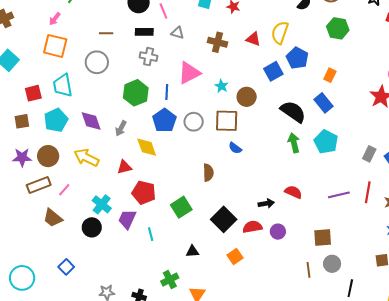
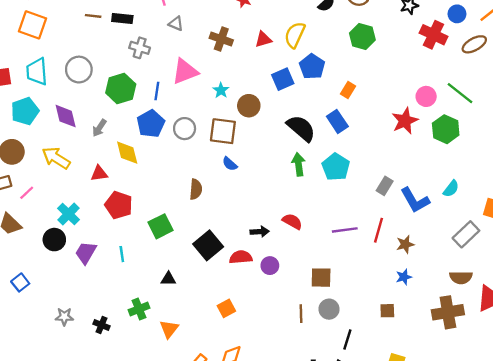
black rectangle: (144, 32) -> (122, 19), moved
red triangle: (253, 39) -> (263, 39), turned -42
gray circle: (97, 62) -> (79, 70), moved
purple trapezoid: (127, 219) -> (86, 253), moved
orange square: (235, 257) -> (226, 308), moved

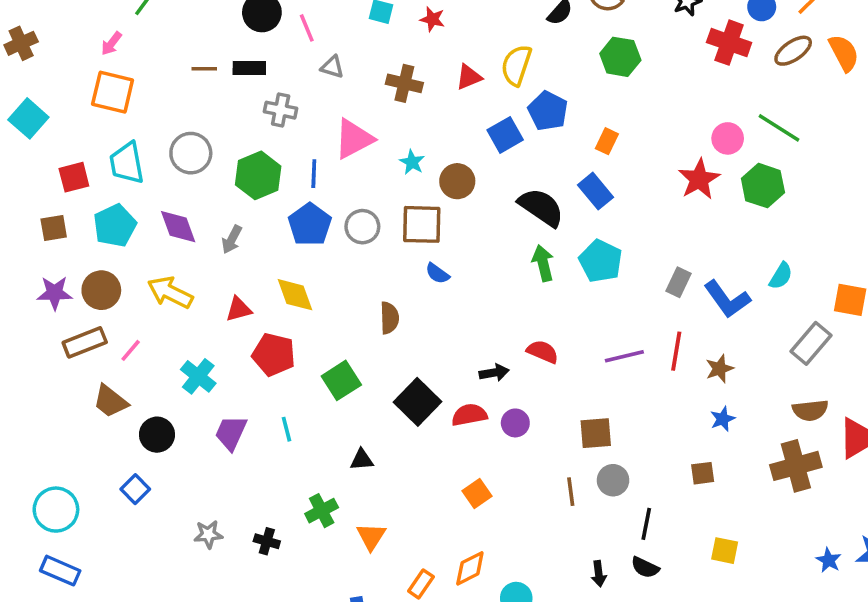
yellow diamond: (127, 153) -> (295, 295), moved
black circle: (54, 240) -> (157, 435), moved
orange square: (226, 308) -> (477, 494), moved

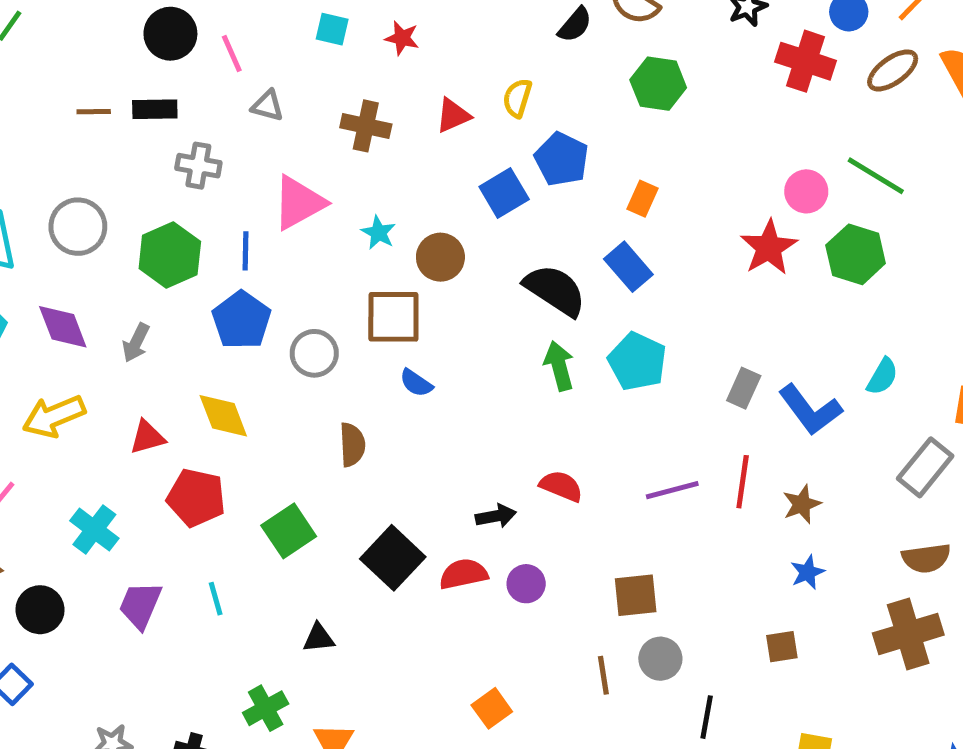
yellow semicircle: (516, 65) -> (517, 98), size x0.7
gray circle: (362, 227) -> (314, 353), moved
yellow arrow: (170, 292) -> (54, 416), turned -48
orange square: (477, 494) -> (492, 708), moved

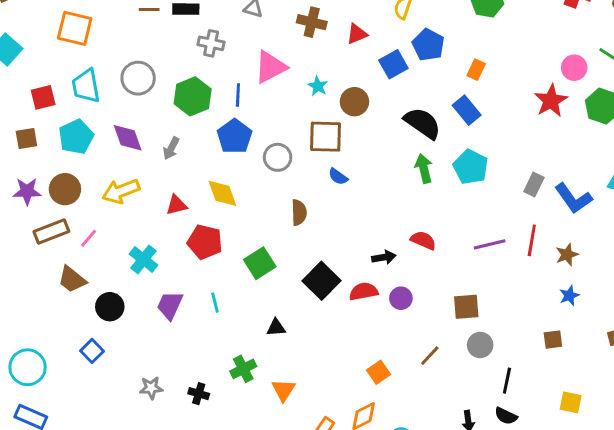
red triangle: (453, 116) -> (357, 34), moved
brown line: (603, 675) -> (430, 356), moved, turned 50

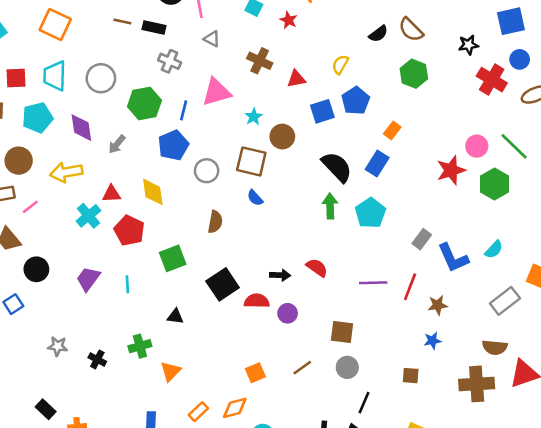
blue rectangle: (467, 110) -> (377, 164), turned 60
cyan cross: (143, 259) -> (88, 216), moved

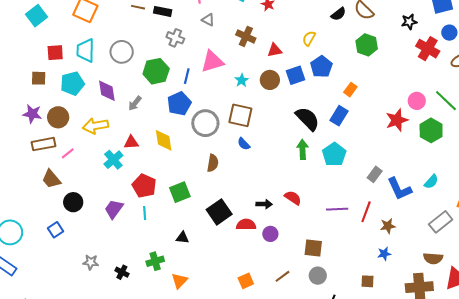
brown circle: (282, 137) -> (270, 80), moved
gray circle: (207, 171) -> (205, 123), size x1.4
red pentagon: (129, 231) -> (144, 186), moved

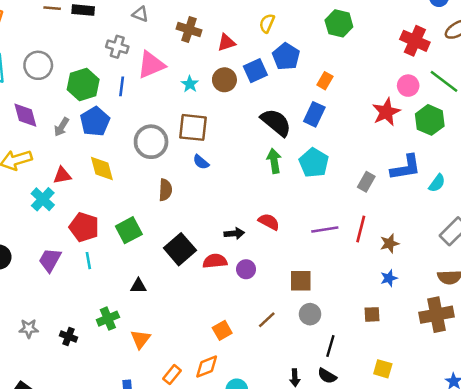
gray cross: (175, 38) -> (117, 47), moved
red cross: (428, 49) -> (415, 41), moved
blue pentagon: (179, 104) -> (95, 122), moved
blue L-shape: (399, 189) -> (406, 167), moved, turned -68

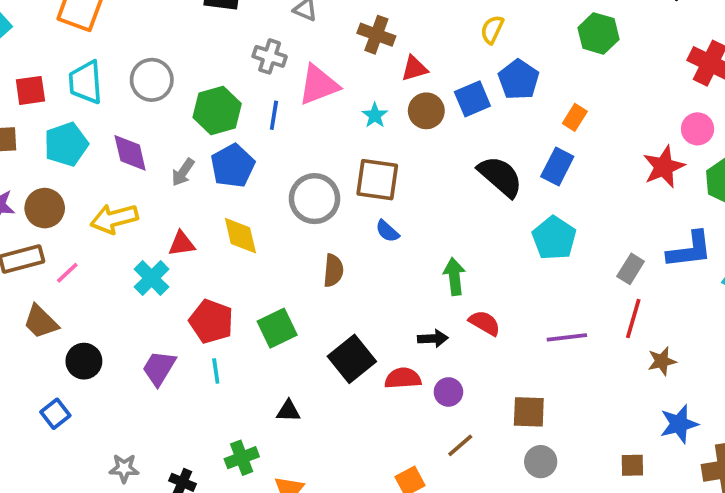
red triangle: (226, 43) -> (414, 68), moved
green arrow: (274, 161) -> (454, 276), moved
red line: (361, 229) -> (633, 318), moved
blue star: (389, 278) -> (679, 424), moved, size x1.5
brown line: (267, 320) -> (460, 445), moved

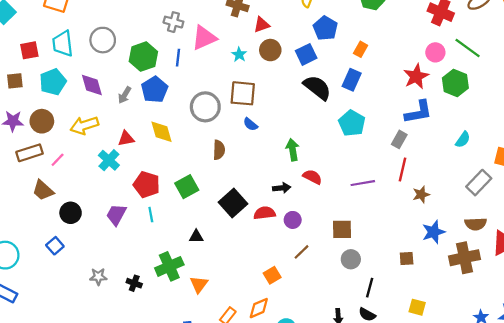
blue square: (472, 99) -> (306, 54), moved
blue L-shape: (690, 250) -> (418, 112), moved
green cross: (242, 458) -> (169, 266), size x1.4

